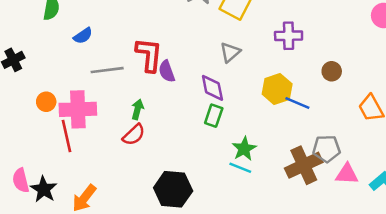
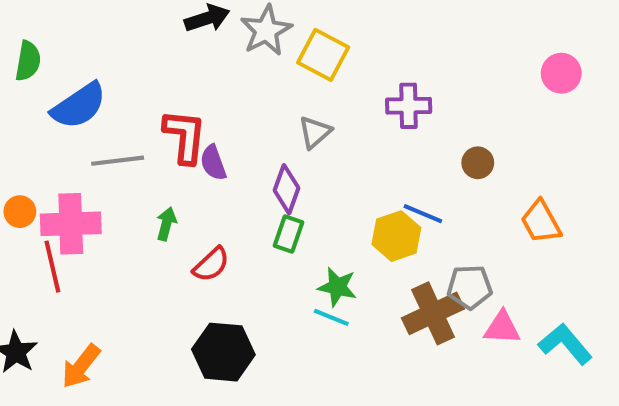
blue semicircle: (83, 36) -> (79, 106), size x1.8
purple diamond: (212, 88) -> (286, 189), turned 32
yellow hexagon: (277, 89) -> (396, 236), moved
red semicircle: (134, 135) -> (211, 265), moved
green star: (244, 149) -> (337, 287), turned -30

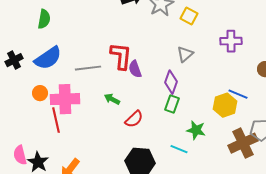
yellow square: (323, 55) -> (189, 16), size x0.7
blue semicircle: (79, 106) -> (48, 58), moved
green arrow: (166, 224) -> (112, 99), turned -77
cyan line: (331, 317) -> (179, 149), moved

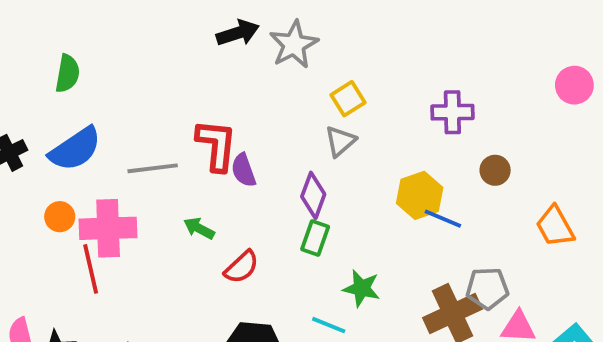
yellow square: (189, 16) -> (348, 99), moved, turned 30
purple cross: (231, 41) -> (452, 112), moved
yellow hexagon: (225, 105) -> (420, 195), moved

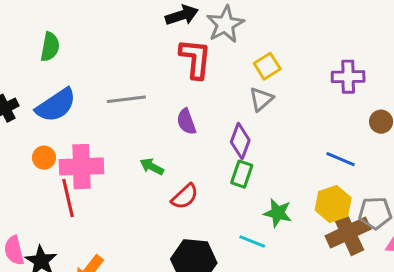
red L-shape: (216, 145) -> (195, 59), moved
gray line: (153, 168) -> (126, 99), moved
yellow hexagon: (420, 195) -> (333, 204), moved

